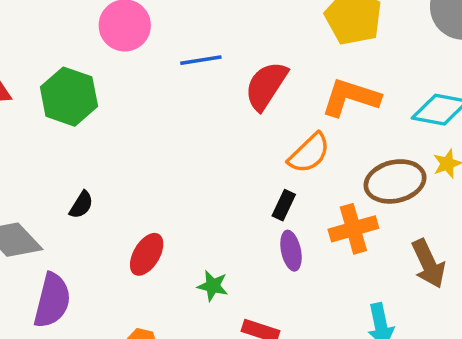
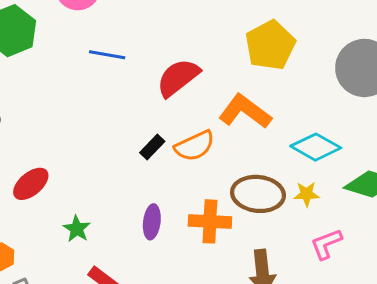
blue line: (201, 60) -> (107, 55), moved
black rectangle: (284, 205) -> (152, 147), moved

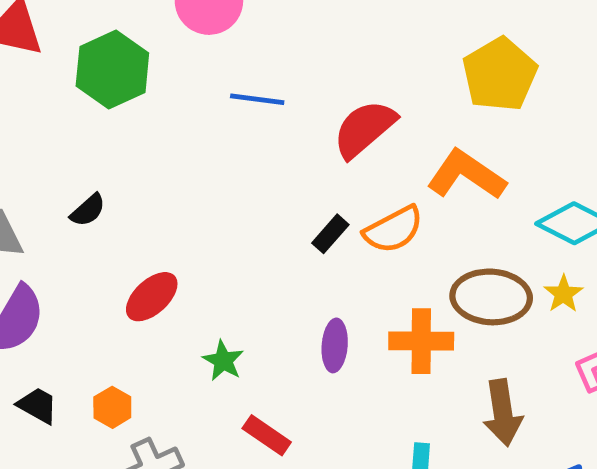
yellow star: (307, 194) -> (563, 294), turned -30

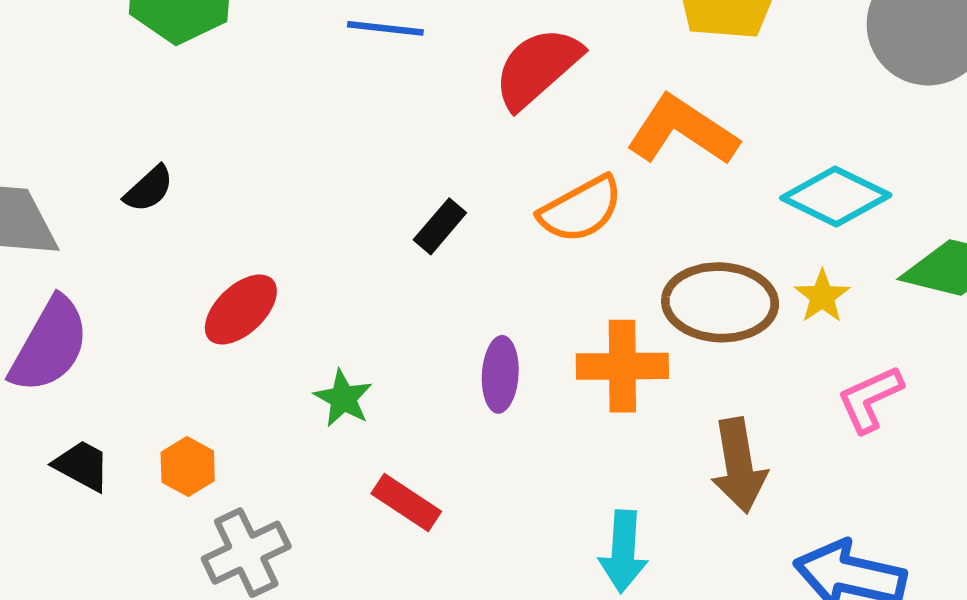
black rectangle: (330, 234) -> (440, 226), moved

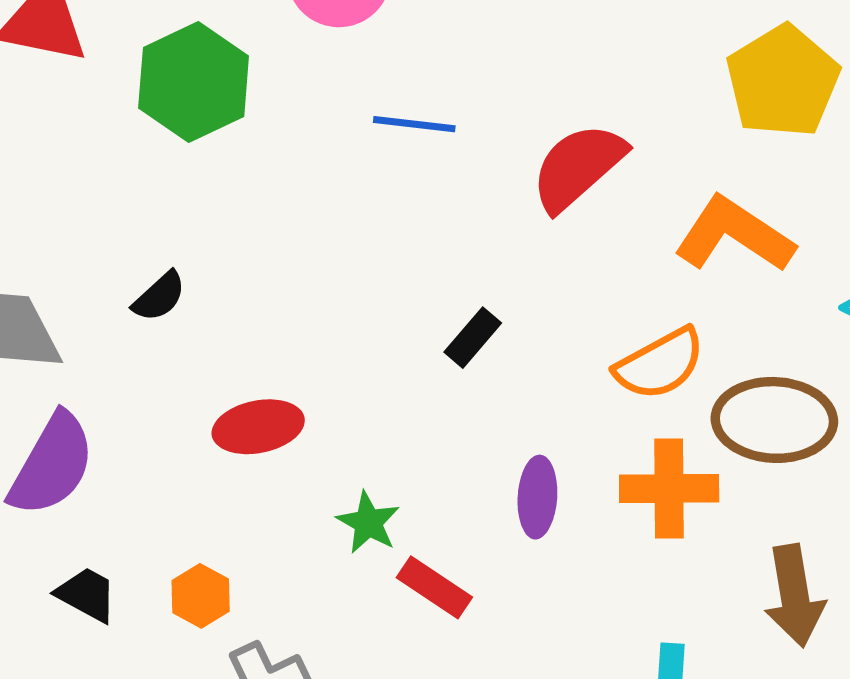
orange semicircle: (581, 209) -> (660, 364), moved
red ellipse: (241, 309) -> (258, 427), turned 32
red rectangle: (406, 502) -> (434, 587), moved

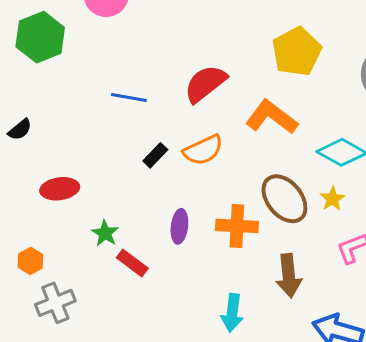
blue line: (414, 124) -> (129, 97), moved
orange semicircle: (660, 364) -> (203, 150), moved
brown ellipse: (774, 420) -> (284, 199), turned 45

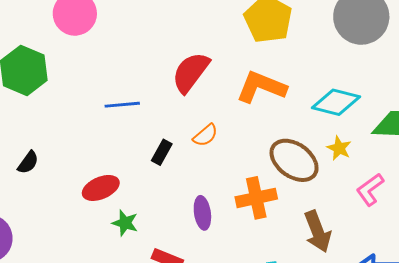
orange semicircle: (203, 150) -> (205, 135), size x0.7
red ellipse: (60, 189) -> (101, 188), moved
green star: (105, 233) -> (125, 223), moved

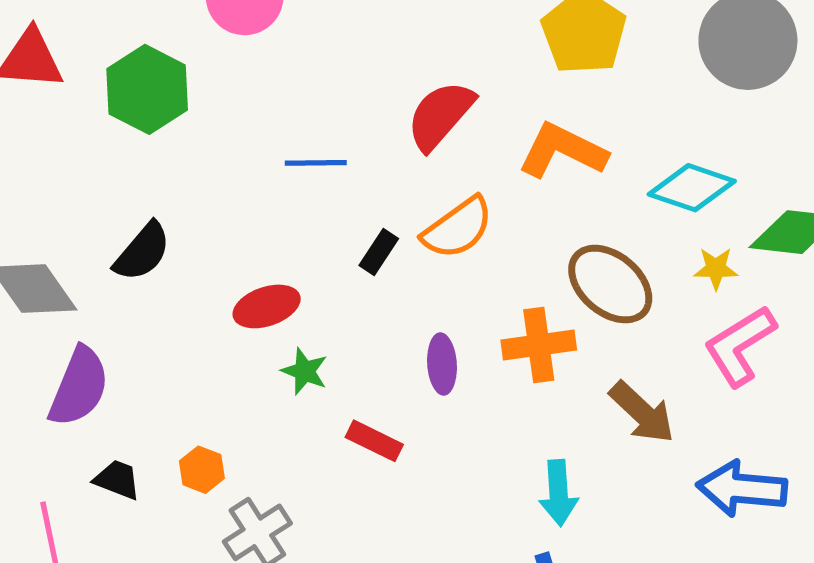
orange semicircle: (205, 135) -> (458, 228), size x1.6
yellow star: (339, 148) -> (716, 268), moved, turned -30
black semicircle: (28, 162) -> (142, 252), size x1.5
pink L-shape: (370, 190) -> (740, 346), size x1.4
brown arrow: (318, 231) -> (642, 412), turned -30

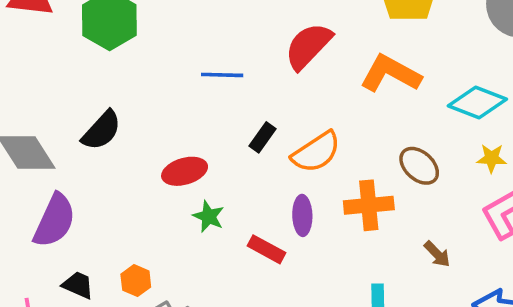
orange semicircle: (458, 228) -> (316, 152), moved
brown ellipse: (610, 284) -> (419, 166), size x0.7
brown arrow: (642, 412) -> (437, 254), size x0.6
red rectangle: (374, 441) -> (267, 249), moved

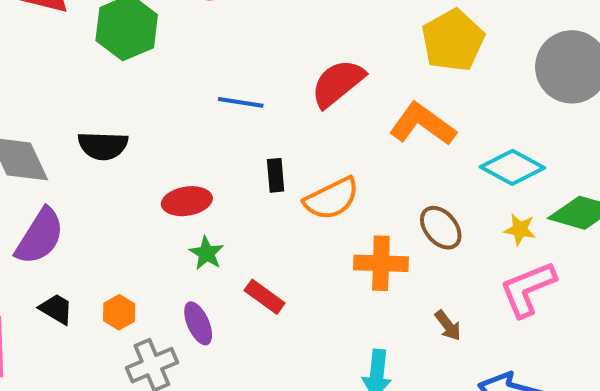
black semicircle: (102, 130) -> (103, 146), turned 42
black rectangle: (262, 137) -> (276, 175), turned -48
purple ellipse: (302, 215) -> (198, 323), moved, turned -30

